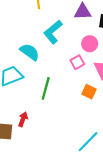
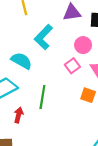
red arrow: (23, 119) -> (19, 115), moved

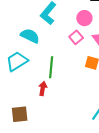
red arrow: (19, 115) -> (43, 88), moved

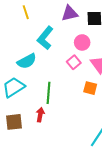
cyan semicircle: (30, 36) -> (27, 61), turned 126
brown square: (20, 114) -> (14, 122), moved

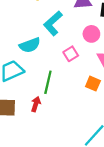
pink square: (74, 62) -> (71, 54), moved

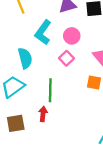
pink circle: (91, 34) -> (72, 36), moved
cyan semicircle: (30, 45) -> (25, 58), turned -72

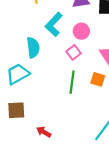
green line: (50, 90) -> (72, 82), moved
red arrow: (43, 114) -> (44, 132), moved, turned -72

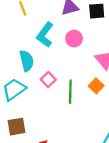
pink square: (74, 52) -> (48, 80), moved
orange square: (98, 79) -> (96, 86), turned 32

